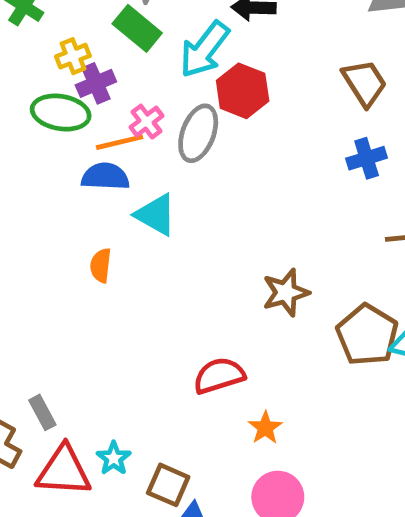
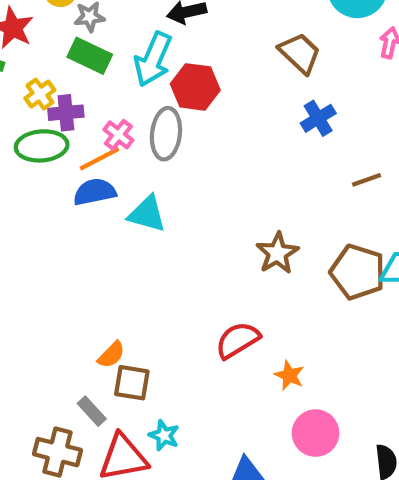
purple cross: (96, 83) -> (66, 113), turned 32
orange semicircle: (101, 265) -> (111, 355), moved, turned -128
brown square: (168, 485) -> (132, 383), moved

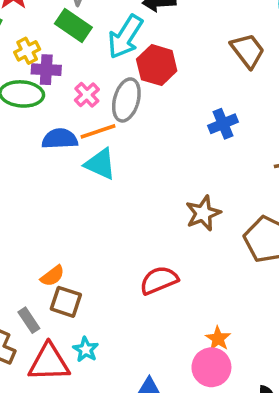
blue cross: (318, 118) -> (223, 124), moved
orange line: (99, 159) -> (98, 131), moved
orange star: (289, 375) -> (218, 339), moved

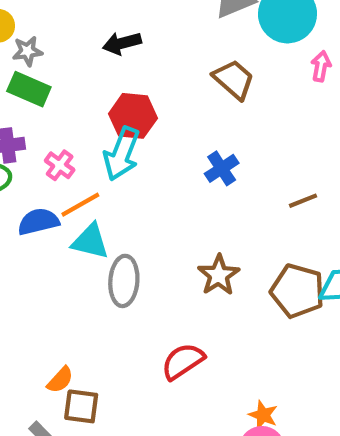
cyan arrow: (125, 37) -> (122, 154), moved
gray ellipse: (126, 100) -> (124, 281), moved

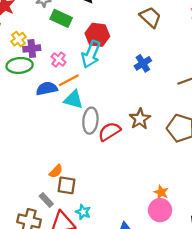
green rectangle: (29, 89) -> (61, 18), moved
red semicircle: (183, 361) -> (109, 131), moved

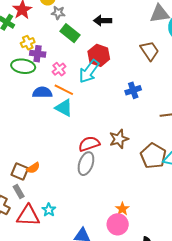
orange line: (69, 80) -> (64, 90), turned 42
gray ellipse: (90, 121) -> (86, 164), moved
brown square: (66, 185) -> (20, 171), moved

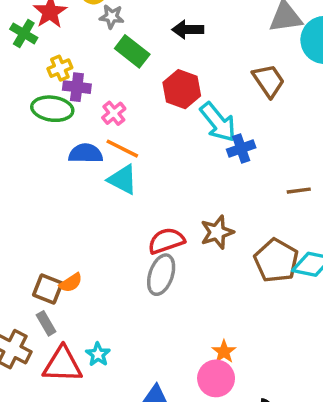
cyan arrow: (89, 71) -> (218, 122), moved, turned -75

